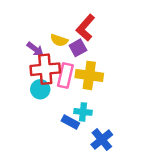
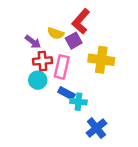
red cross: (45, 69) -> (43, 61), size x0.7
yellow cross: (89, 75) -> (101, 60), moved
blue rectangle: (70, 122) -> (66, 93), moved

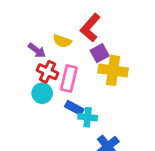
purple square: (74, 41) -> (100, 53), moved
red cross: (43, 61) -> (47, 72), turned 30

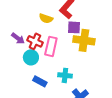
purple arrow: (37, 50) -> (18, 38), moved
purple square: (100, 53) -> (74, 27), turned 32
blue rectangle: (74, 108) -> (40, 81), moved

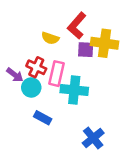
purple arrow: (18, 38) -> (15, 75), moved
yellow cross: (84, 40) -> (105, 43), moved
cyan cross: (65, 75) -> (74, 90), moved, size x1.5

